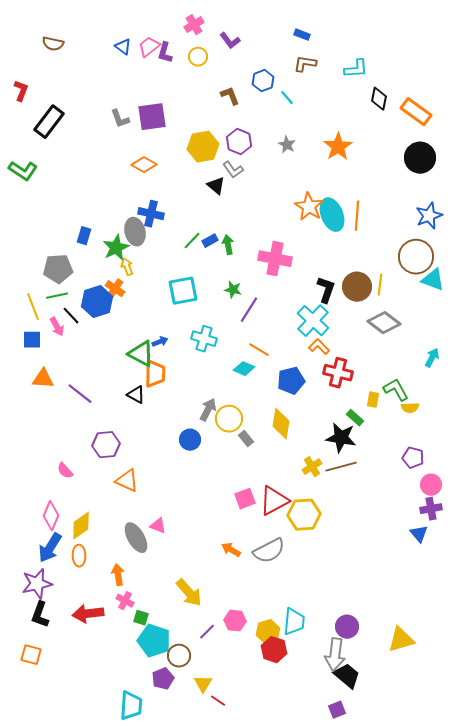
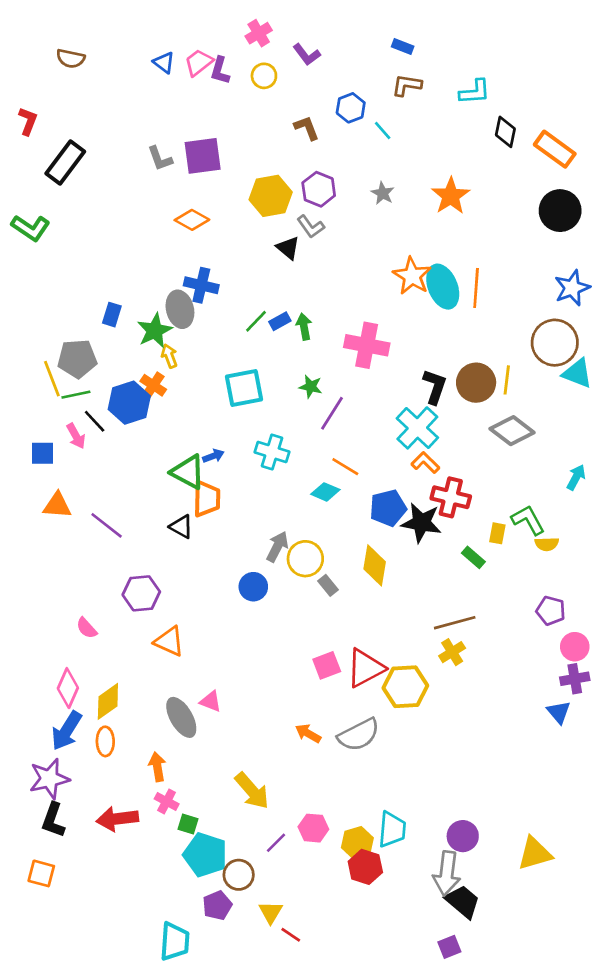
yellow line: (33, 307) -> (52, 379), moved
black star: (341, 438) -> (421, 523), moved
yellow cross: (312, 467) -> (452, 652), moved

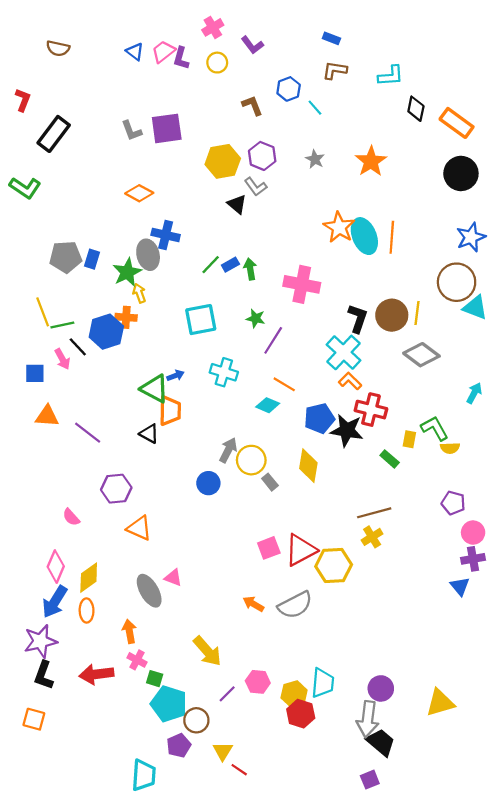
orange diamond: (192, 220) -> (139, 193), moved
gray pentagon: (77, 359) -> (66, 257), moved
orange cross: (153, 385) -> (126, 317), turned -30

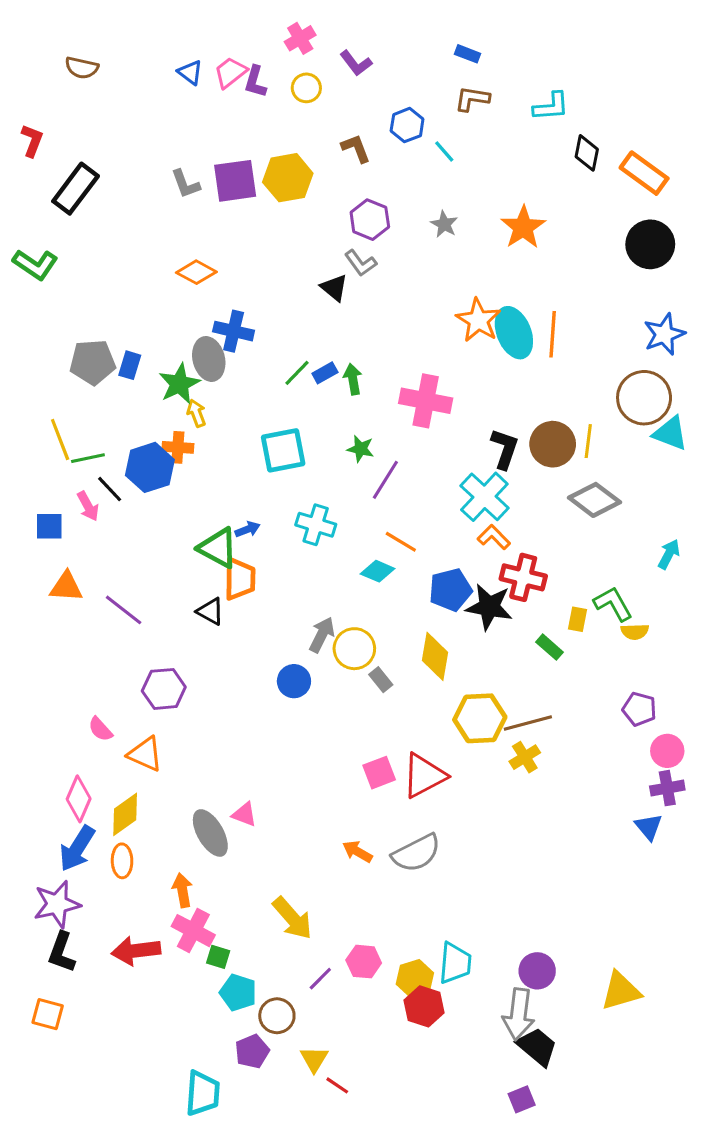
yellow hexagon: (223, 161) -> (288, 178), moved
orange triangle: (139, 528) -> (145, 754), moved
yellow hexagon: (334, 565) -> (480, 718), moved
pink cross: (137, 660) -> (193, 931), size x1.5
cyan pentagon: (169, 704) -> (238, 993), size x0.7

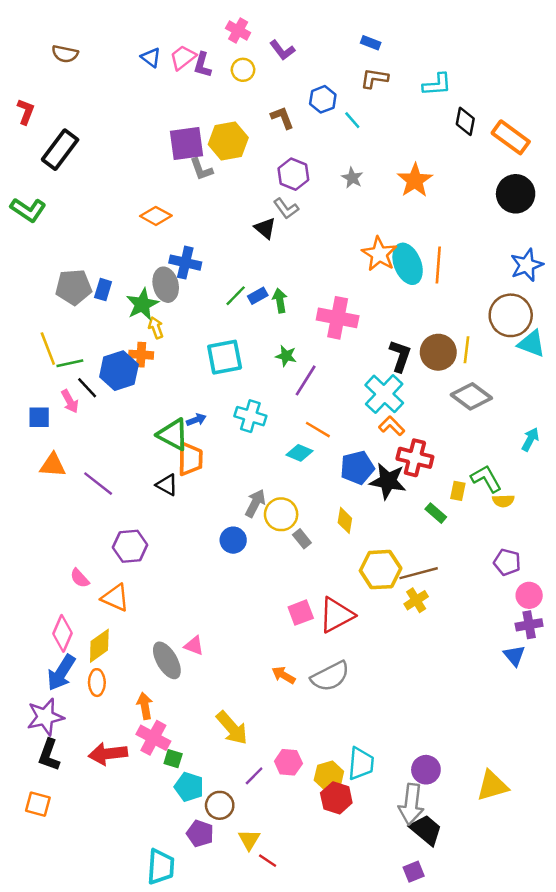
pink cross: (300, 38) -> (238, 30), turned -30
gray L-shape: (186, 184) -> (201, 169), moved
yellow diamond: (435, 656) -> (345, 520), size x0.7
purple pentagon: (252, 1051) -> (200, 834), turned -30

